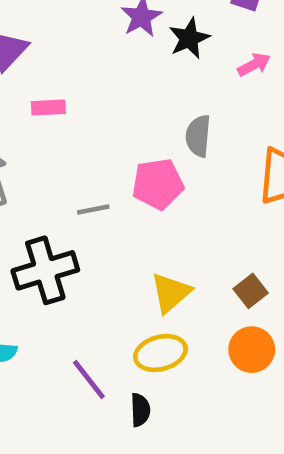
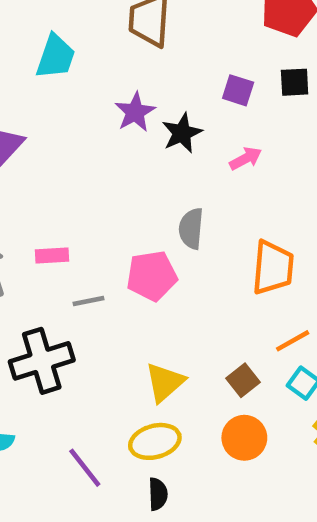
pink rectangle: (48, 108) -> (52, 256), moved
black semicircle: (140, 410) -> (158, 494), moved

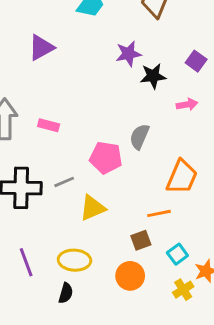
gray line: (89, 301) -> (64, 182), moved, turned -30
orange line: (293, 341) -> (159, 213), moved
yellow triangle: (165, 382) -> (93, 208), moved

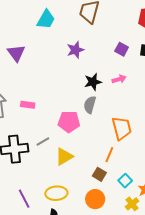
purple triangle: (41, 48) -> (16, 53), turned -30
black star: (153, 76) -> (93, 82), moved
orange trapezoid: (182, 177) -> (122, 128), turned -30
orange line: (159, 213) -> (109, 155), turned -49
brown square: (141, 240) -> (99, 174), turned -32

